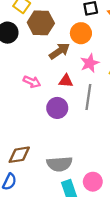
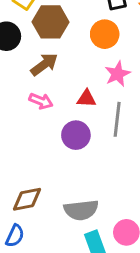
brown arrow: (59, 51) -> (44, 64), moved

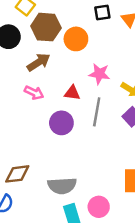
orange circle: (105, 34) -> (76, 39), moved
pink star: (118, 74) -> (99, 74), turned 30

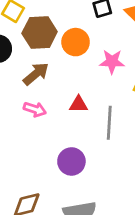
pink star: (99, 74) -> (112, 62), moved
purple circle: (61, 123) -> (71, 161), moved

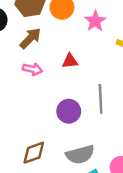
pink star: (112, 62) -> (95, 21), turned -30
gray line: (109, 123) -> (101, 99), moved

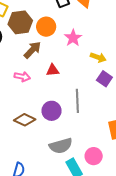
brown arrow: (30, 38) -> (32, 50), moved
brown diamond: (34, 153) -> (25, 120), moved, turned 45

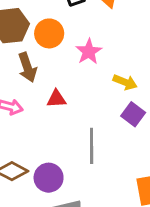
brown arrow: (32, 50) -> (27, 67), turned 114
purple circle: (52, 111) -> (49, 178), moved

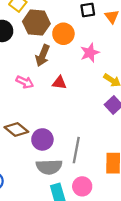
brown arrow: (27, 67) -> (43, 56), turned 30
gray line: (92, 146) -> (76, 150), moved

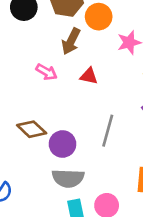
gray line: (76, 150) -> (108, 131), moved

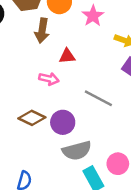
pink arrow: (47, 72) -> (49, 79), moved
gray line: (108, 131) -> (98, 98), turned -60

